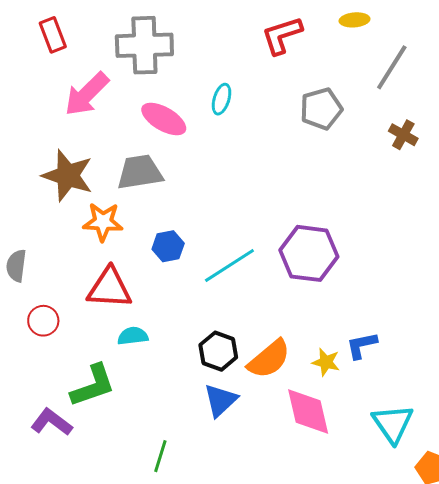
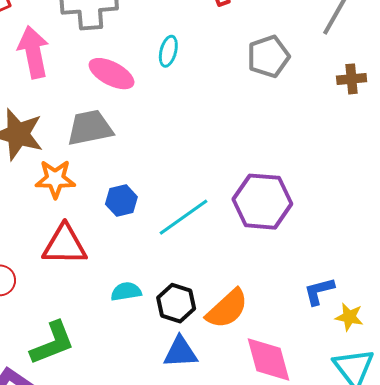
pink arrow: (87, 94) -> (33, 52), turned 126
brown cross: (403, 135) -> (352, 79), turned -32
cyan semicircle: (133, 336) -> (126, 292), moved
yellow star: (326, 362) -> (349, 317), moved
blue triangle: (220, 400) -> (180, 352), turned 42

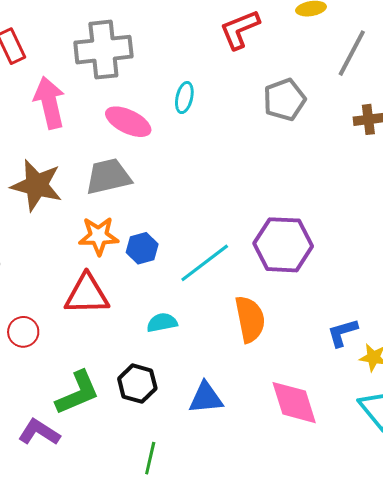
orange star: (55, 179) -> (99, 236), moved
cyan semicircle: (126, 292) -> (162, 323), moved
black hexagon: (176, 303) -> (137, 384), moved
orange semicircle: (227, 309) -> (250, 319), moved, turned -57

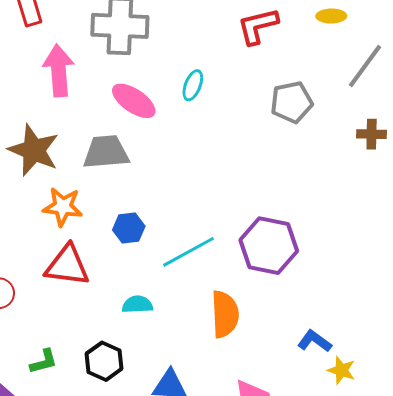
orange star: (99, 236) -> (63, 207), moved
blue L-shape: (342, 333) -> (314, 341), turned 44
green L-shape: (78, 393) -> (44, 362), size x0.6

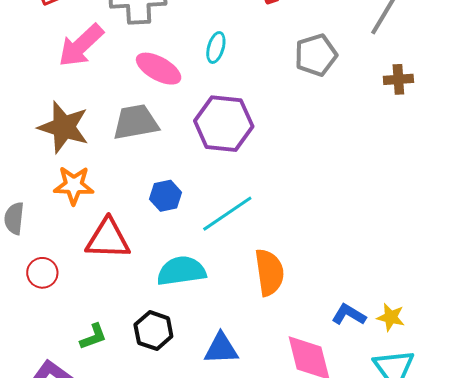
pink arrow: (59, 70) -> (81, 45), turned -123
orange star: (63, 207) -> (74, 185), moved
purple hexagon: (269, 246) -> (224, 124), moved
cyan semicircle: (137, 304) -> (181, 271), size x1.6
blue L-shape: (314, 341) -> (349, 315), moved

